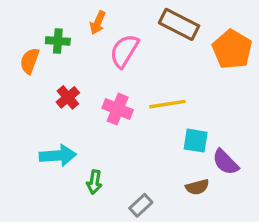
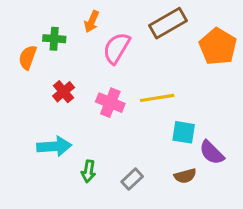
brown rectangle: (179, 24) -> (168, 23), turned -57
gray rectangle: (141, 205) -> (132, 179), moved

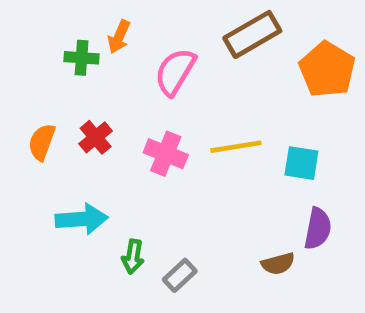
orange arrow: (92, 22) -> (119, 37), moved
orange semicircle: (28, 57) -> (42, 142), moved
cyan square: (184, 132) -> (301, 163), moved
purple semicircle: (212, 153) -> (318, 229), turned -124
gray rectangle: (132, 179) -> (180, 275), moved

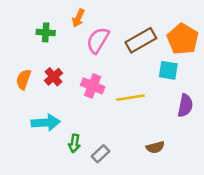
brown rectangle: (252, 34) -> (141, 40), moved
orange arrow: (119, 37) -> (78, 18), moved
yellow line: (236, 147) -> (130, 98), moved
cyan square: (301, 163) -> (168, 70), moved
purple semicircle: (318, 229) -> (185, 106), moved

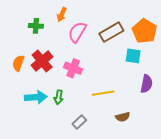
red cross: (54, 77) -> (42, 61), size x1.5
yellow line: (130, 98) -> (103, 93), moved
green arrow: (74, 143) -> (59, 97), moved

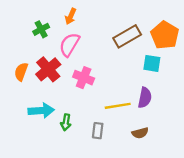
green cross: (36, 26) -> (41, 29), turned -32
pink semicircle: (77, 32) -> (69, 45), moved
purple semicircle: (147, 84) -> (145, 98), moved
green arrow: (59, 97) -> (66, 122), moved
gray rectangle: (79, 122) -> (98, 131), moved, turned -40

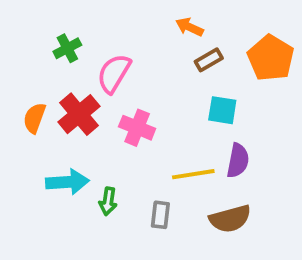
orange arrow: (71, 16) -> (189, 27), moved, turned 91
brown rectangle: (127, 36) -> (209, 60), size x0.6
cyan square: (152, 63) -> (222, 110), moved
brown semicircle: (140, 133) -> (230, 219), size x1.5

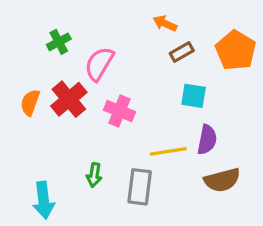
cyan arrow: (67, 182) -> (44, 200), moved, turned 87
gray rectangle: (160, 215) -> (140, 187), size x1.5
brown semicircle: (230, 219) -> (222, 180), moved

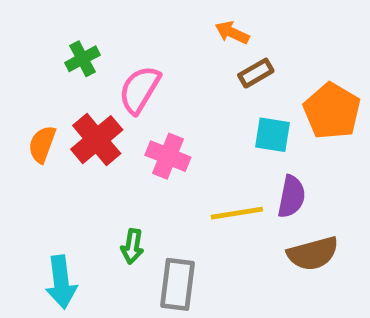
orange pentagon: (236, 50) -> (332, 111), moved
gray rectangle: (140, 187) -> (177, 284), moved

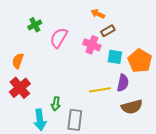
orange pentagon: (332, 111) -> (140, 61), moved
red cross: (97, 140) -> (20, 88), moved
pink cross: (168, 156) -> (92, 45), moved
cyan arrow: (61, 282) -> (40, 120), moved

